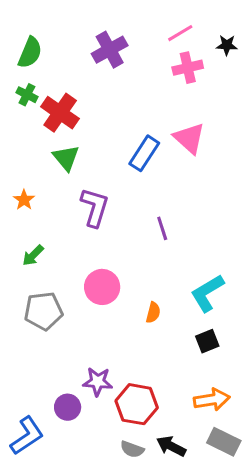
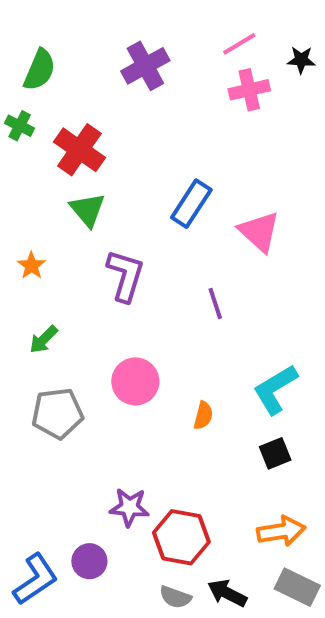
green cross: (27, 95) -> (20, 126), moved
pink triangle: (189, 138) -> (259, 232), moved
purple circle: (68, 407) -> (89, 561), moved

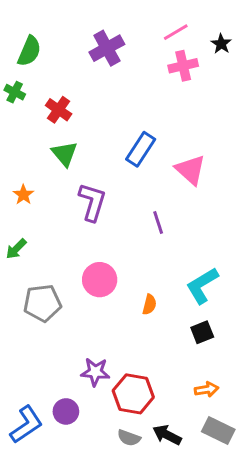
black star: (301, 60) -> (221, 44), turned 30
red cross: (79, 150) -> (59, 110), size x0.7
green arrow: (43, 339) -> (16, 249), moved
orange arrow: (281, 531) -> (207, 389), size x0.7

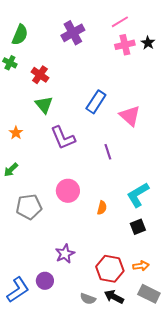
black star: (221, 44) -> (148, 43), moved
purple L-shape: (92, 202) -> (63, 138), turned 140
purple star: (95, 372) -> (65, 254), turned -30
red hexagon: (133, 394) -> (110, 269), moved

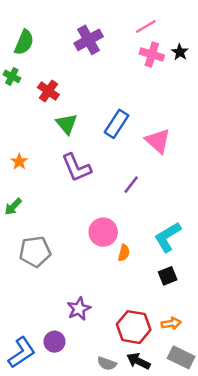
pink cross: (125, 45) -> (152, 54), turned 30
green triangle: (44, 105) -> (67, 124), moved
purple line: (108, 152) -> (131, 185), turned 56
pink circle: (68, 191) -> (103, 232), moved

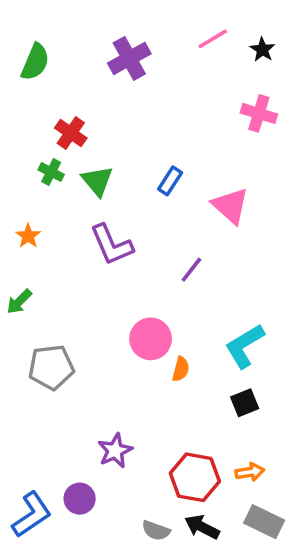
black star: (180, 52) -> (262, 50), moved
pink cross: (152, 54) -> (259, 113), moved
green cross: (12, 76) -> (51, 172), moved
blue rectangle: (117, 124) -> (170, 181), size x0.7

